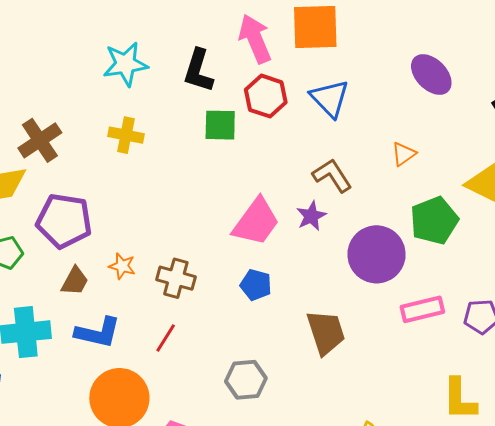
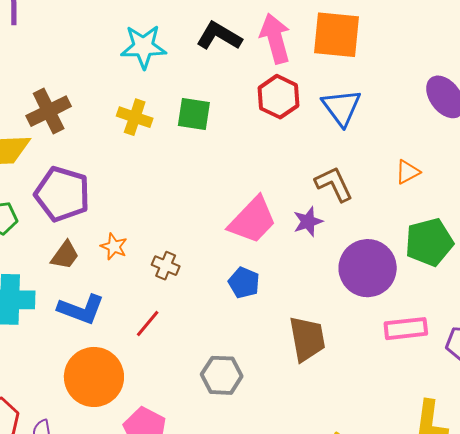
black L-shape: (198, 71) -> (219, 36), moved, turned 96
green square: (220, 125) -> (194, 114), moved
brown cross: (176, 278) -> (166, 266), size x0.7

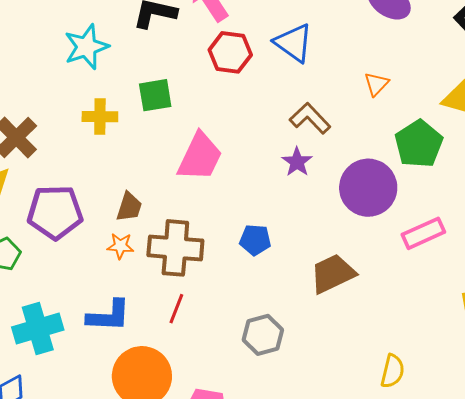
pink trapezoid: (252, 220) -> (200, 157), moved
brown trapezoid: (65, 255) -> (129, 207), moved
brown cross: (166, 266) -> (175, 248), size x2.0
brown trapezoid: (307, 339) -> (333, 274), turned -87

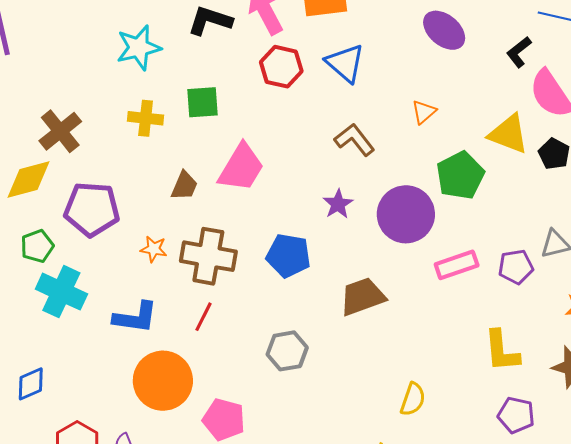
purple star: (297, 162) -> (338, 204), moved
brown trapezoid: (129, 207) -> (184, 186), moved
blue pentagon: (255, 240) -> (288, 256), size x1.4
cyan cross: (38, 329) -> (61, 292), moved, turned 36

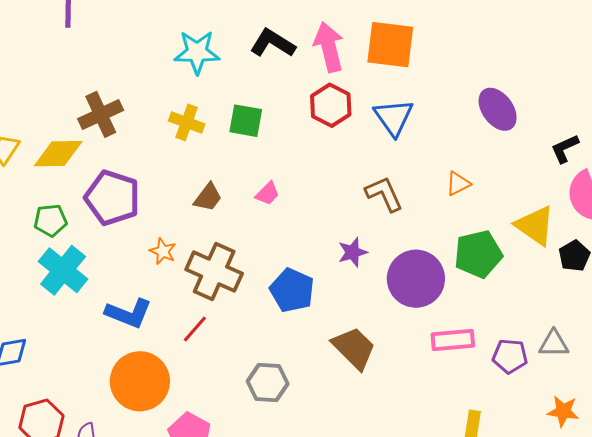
pink trapezoid: (241, 168) -> (267, 194), size x0.5
brown trapezoid: (363, 297) -> (354, 348), turned 51

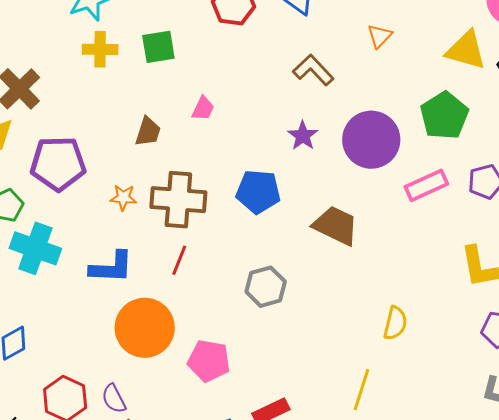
yellow cross: (187, 122) -> (100, 49), moved
green pentagon: (478, 254) -> (444, 116), moved

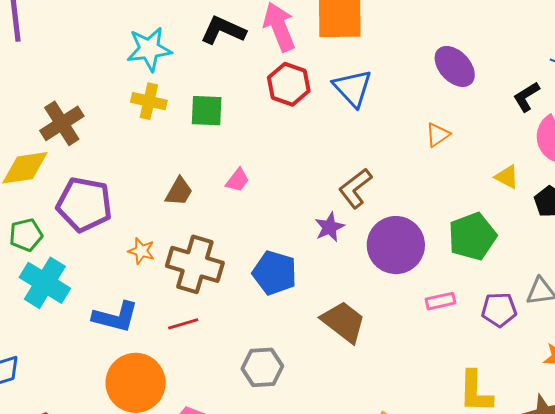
orange triangle: (380, 36) -> (438, 135), moved
yellow triangle: (466, 50) -> (507, 177), size x0.6
brown L-shape: (313, 70) -> (355, 188), moved, turned -96
pink rectangle: (426, 185) -> (440, 301), size x0.7
red line: (179, 260) -> (183, 324), turned 40

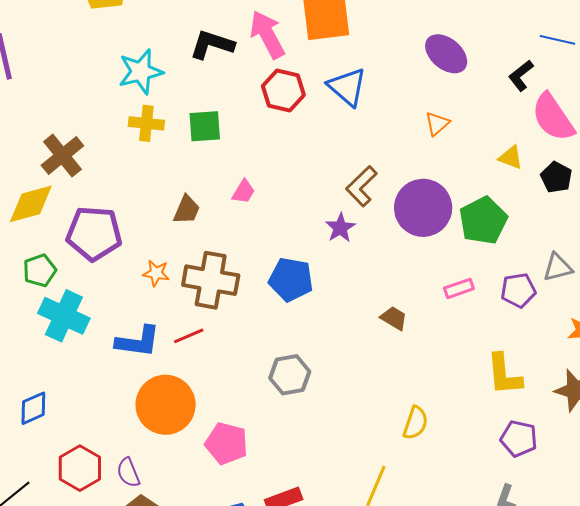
purple circle: (396, 245) -> (423, 208), moved
brown trapezoid: (343, 322) -> (394, 318), moved, size x0.6
red line: (183, 324) -> (189, 336), moved

